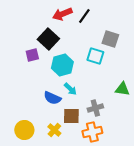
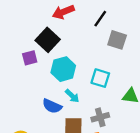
black line: (84, 16) -> (100, 19), moved
cyan square: (95, 56) -> (100, 78), moved

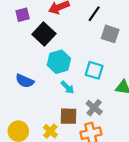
purple square: (30, 58) -> (23, 15), moved
blue semicircle: (52, 106) -> (25, 81), moved
gray cross: (100, 117) -> (94, 108), turned -35

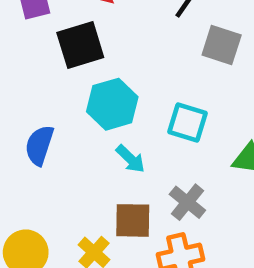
black square: (44, 34) -> (80, 45), turned 30
blue semicircle: (25, 81) -> (39, 145), turned 84

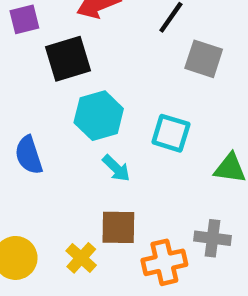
blue semicircle: (39, 145) -> (29, 155), turned -36
gray cross: (187, 202) -> (213, 238), moved, turned -32

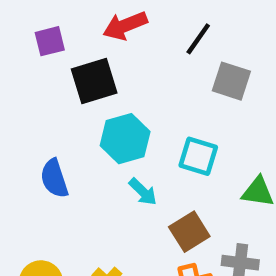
brown square: (118, 227) -> (189, 232), moved, turned -33

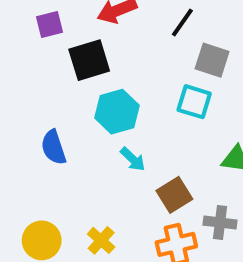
cyan square: (198, 156) -> (194, 102), moved

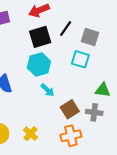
black line: (182, 22) -> (66, 28), moved
black square: (89, 60) -> (40, 37), moved
gray cross: (220, 223) -> (94, 112), moved

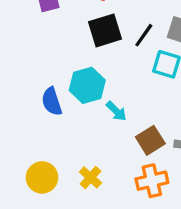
black line: (66, 28) -> (144, 35), moved
cyan hexagon: (39, 65) -> (87, 85), moved

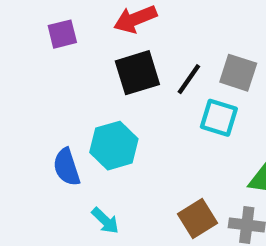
cyan arrow: (116, 111) -> (105, 221), moved

